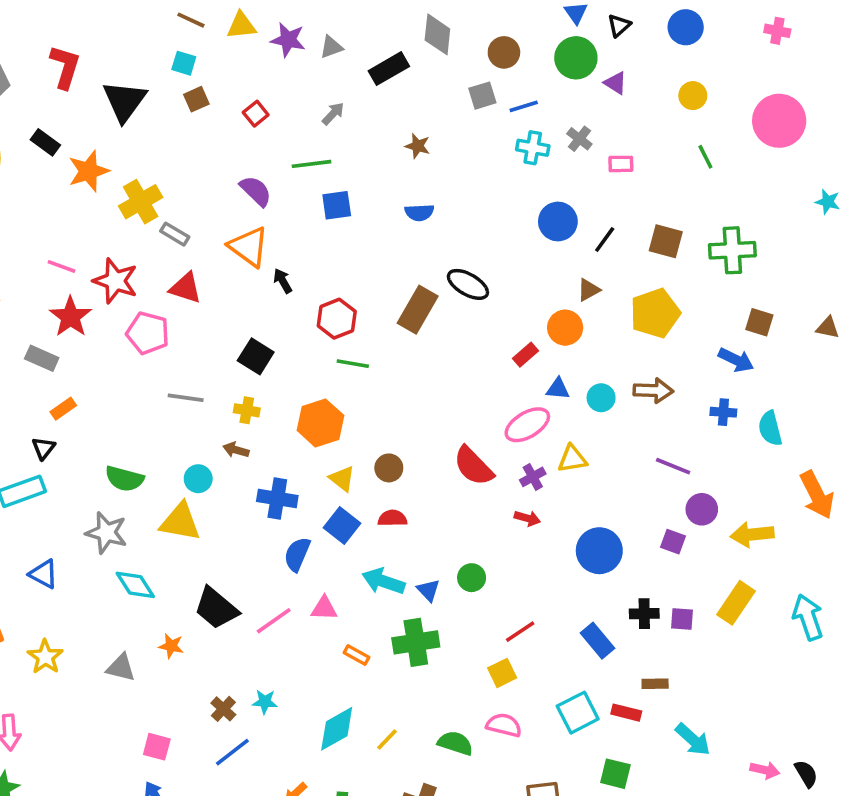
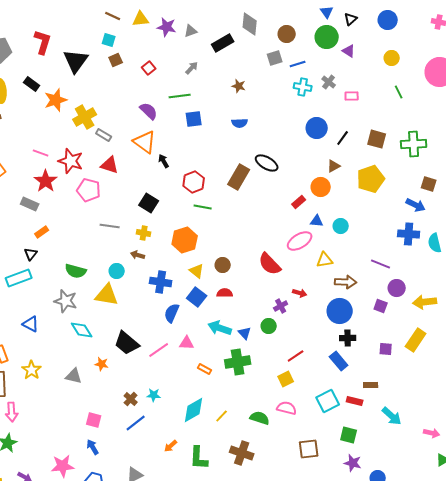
brown arrow: (653, 391) -> (346, 282), moved
blue cross: (723, 412) -> (409, 234), size x1.5
purple cross: (533, 477) -> (281, 306), moved
black cross: (644, 614) -> (348, 338), moved

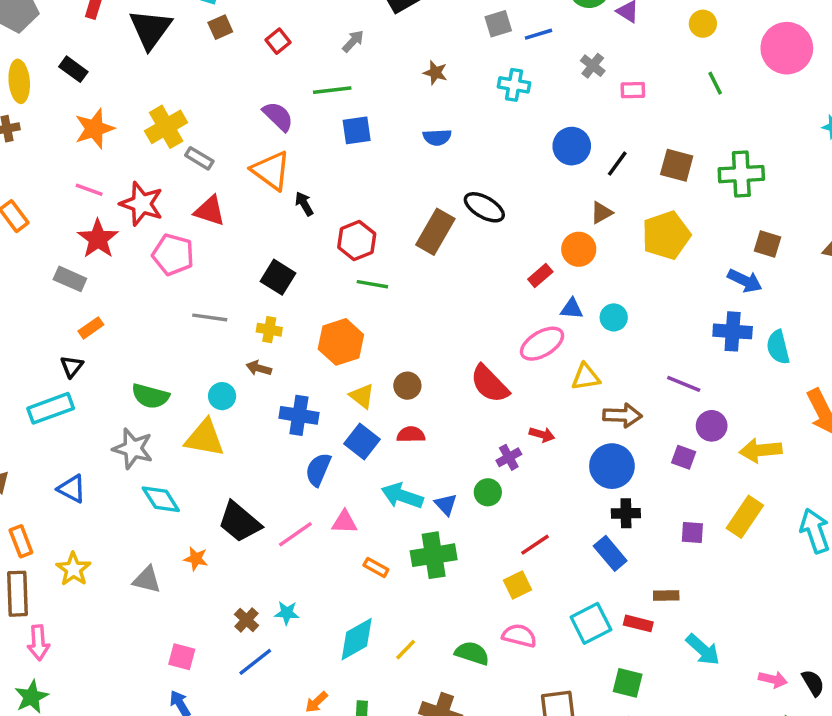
cyan cross: (303, 87) -> (514, 85), moved
orange star: (56, 100) -> (94, 129), moved

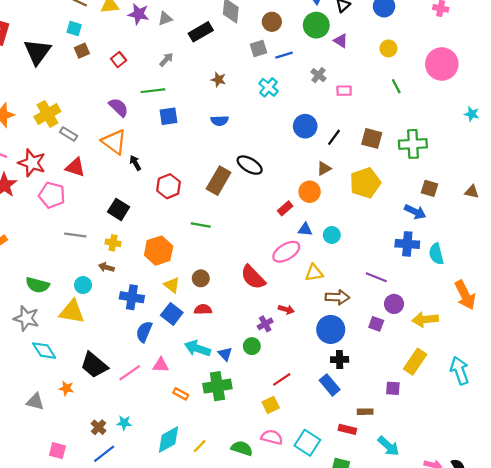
cyan cross: (514, 85) -> (269, 87), turned 30
green line: (372, 284) -> (201, 225), moved
purple square: (692, 533) -> (393, 388), moved
cyan square: (591, 623) -> (307, 443), moved, turned -30

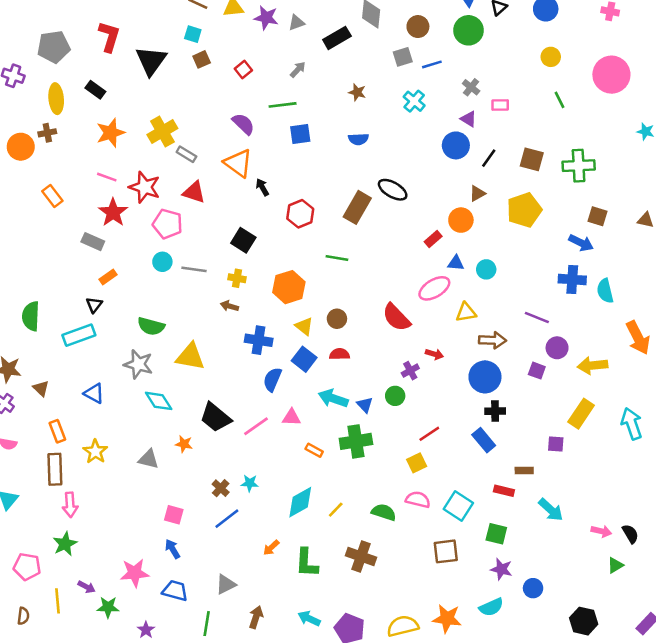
purple triangle: (341, 41) -> (469, 119), moved
cyan circle: (83, 285) -> (162, 262), moved

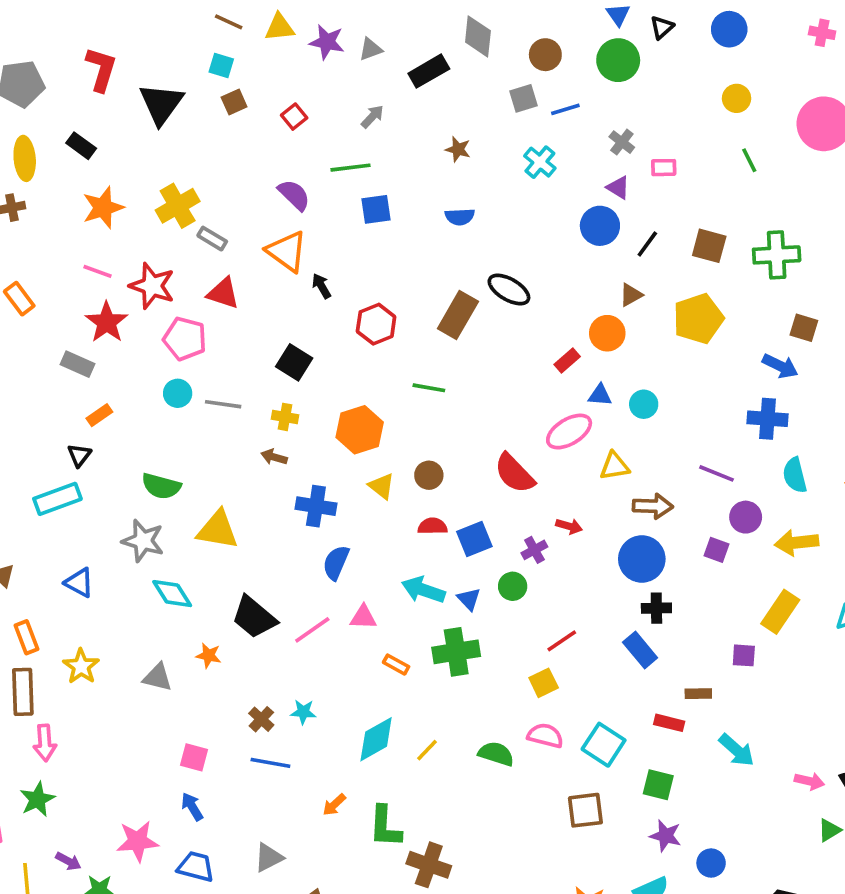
cyan semicircle: (605, 291) -> (795, 475), moved
blue square: (304, 359) -> (474, 539), moved, turned 30
blue line: (227, 519) -> (270, 763), turned 48
brown cross: (361, 557) -> (429, 865), moved

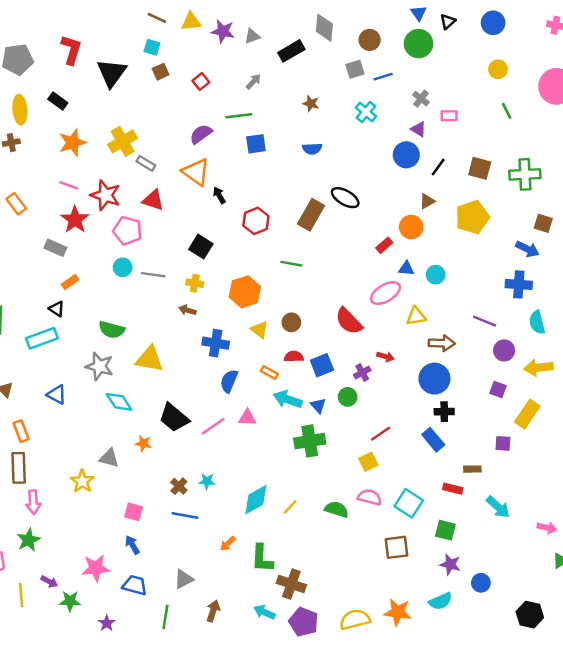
purple semicircle: (294, 195) -> (201, 134), turned -80
black triangle: (79, 455) -> (57, 309), turned -35
purple square: (716, 550) -> (498, 390), moved
orange rectangle: (396, 665) -> (269, 372), moved
yellow star: (81, 666) -> (82, 481), moved

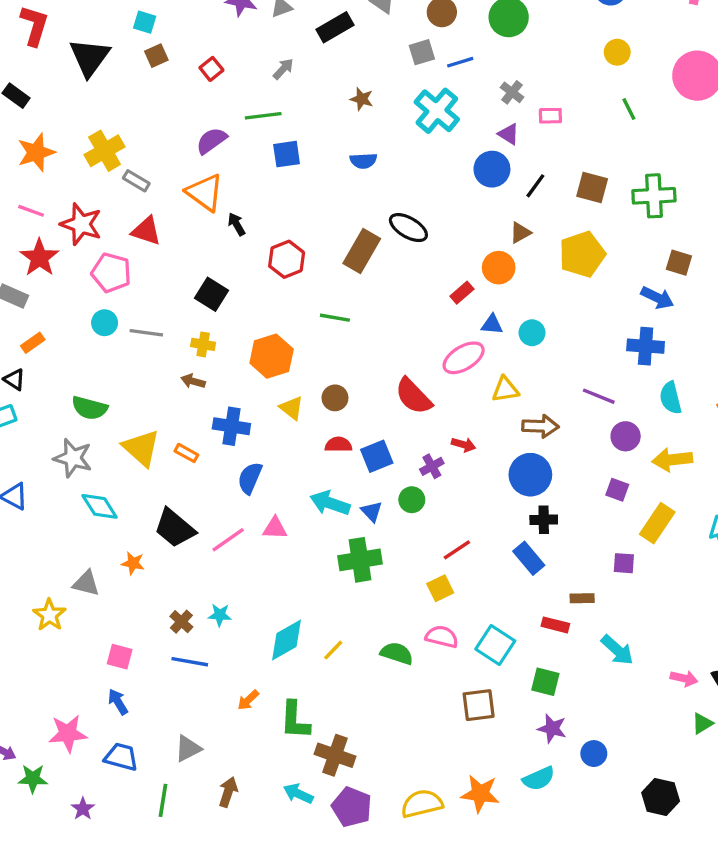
cyan cross: (366, 112) -> (437, 111), size x1.5
yellow triangle: (150, 359) -> (141, 448), turned 32
orange rectangle: (269, 372) -> (186, 453), moved

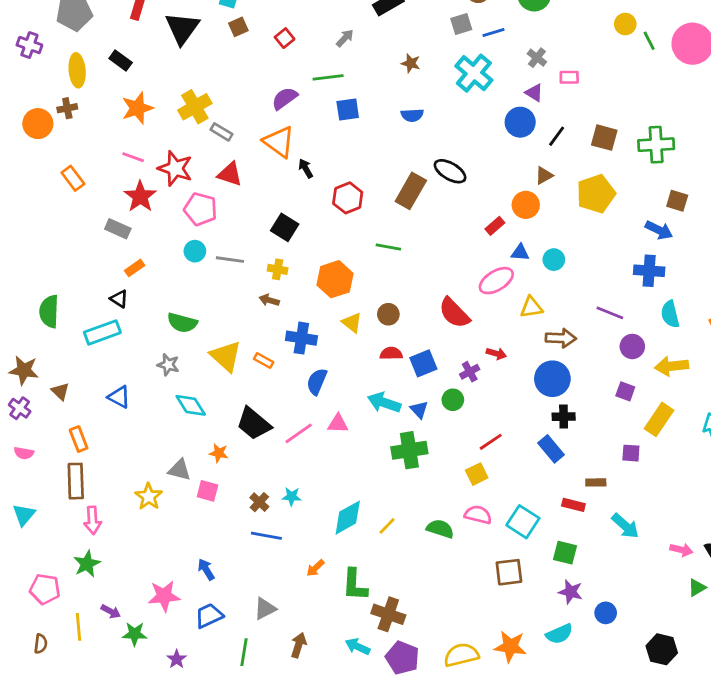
green line: (629, 109) -> (649, 41), moved
gray star: (73, 458) -> (168, 365), size x0.7
pink square: (120, 657) -> (207, 491), moved
blue trapezoid: (121, 757) -> (209, 616), turned -40

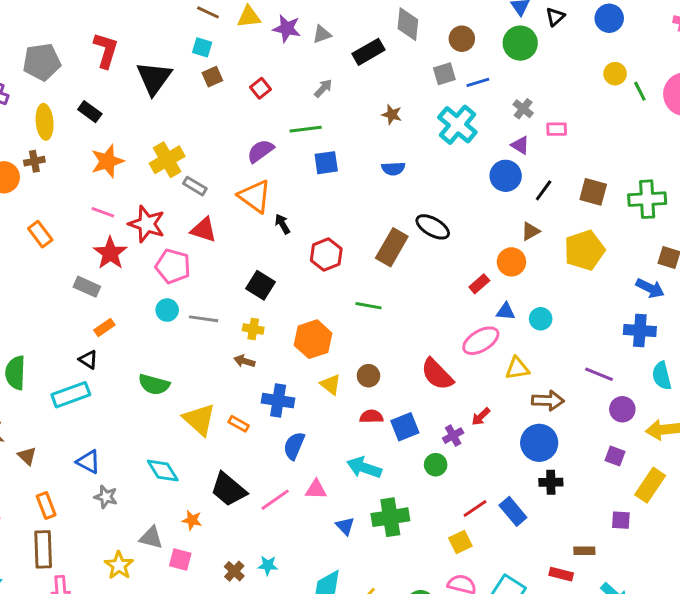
red arrow: (496, 354) -> (481, 417), turned 120
gray star: (168, 365) -> (106, 497), moved
blue triangle: (419, 410) -> (345, 526), moved
blue rectangle: (551, 449) -> (513, 511), moved

